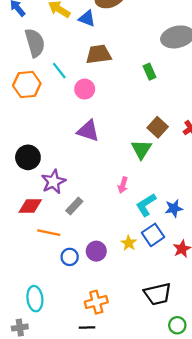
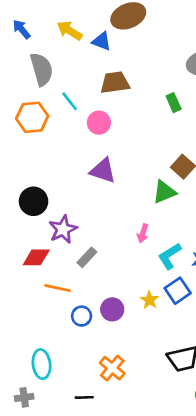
green triangle: (141, 149) -> (164, 192), turned 35
orange cross: (96, 302) -> (112, 368), turned -35
black line: (87, 328) -> (84, 397), moved

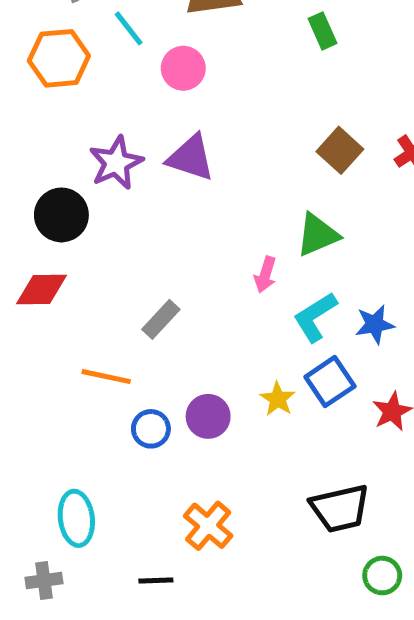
green triangle: (164, 192) -> (318, 235), moved
purple star: (63, 229) -> (116, 163), moved
red diamond: (36, 257) -> (42, 290), moved

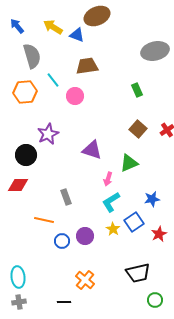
green rectangle: (323, 31) -> (137, 90), moved
purple triangle: (191, 158) -> (92, 150), moved
cyan L-shape: (315, 317) -> (111, 202), moved
gray rectangle: (161, 319) -> (66, 197), turned -63
cyan ellipse: (76, 518) -> (18, 277), moved

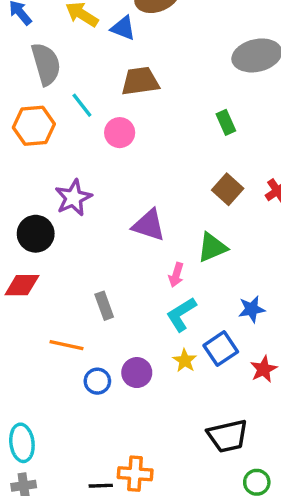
orange cross: (85, 280) -> (135, 474), moved, turned -36

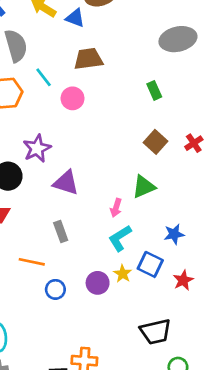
purple triangle: (149, 225) -> (66, 183), moved
blue square: (221, 349) -> (150, 264), turned -30
purple circle: (137, 373) -> (98, 283), moved

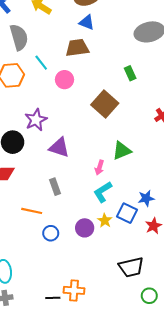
blue triangle: (75, 18) -> (87, 22), moved
brown square: (156, 142) -> (105, 104), moved, size x1.4
blue star: (174, 234) -> (146, 198), moved

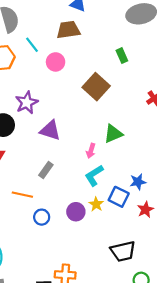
gray rectangle: (55, 187) -> (46, 170), turned 56

